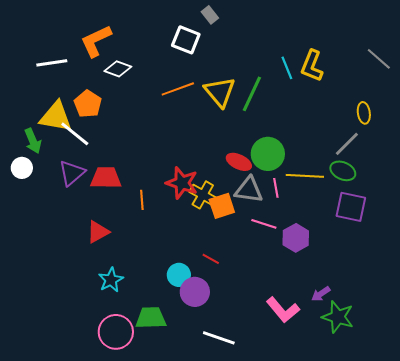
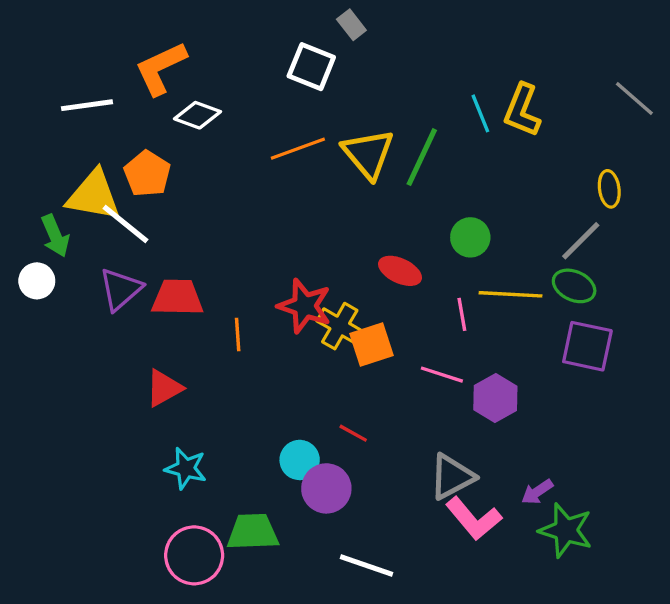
green circle: (268, 154) -> (470, 237), moved, size x0.7
gray triangle: (249, 190) -> (452, 477), moved, turned -36
cyan star: (111, 280) -> (186, 468), turned -30

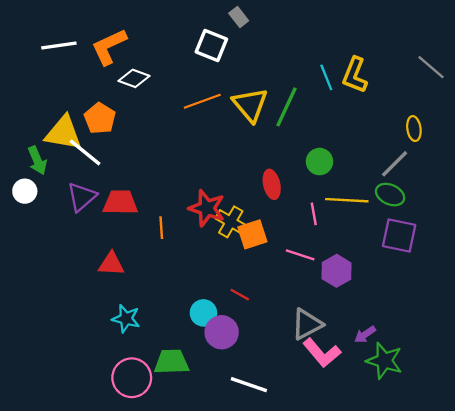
white line: (87, 105) -> (59, 45), moved
red ellipse: (400, 271) -> (272, 184), turned 52
red triangle: (164, 388) -> (111, 264), turned 32

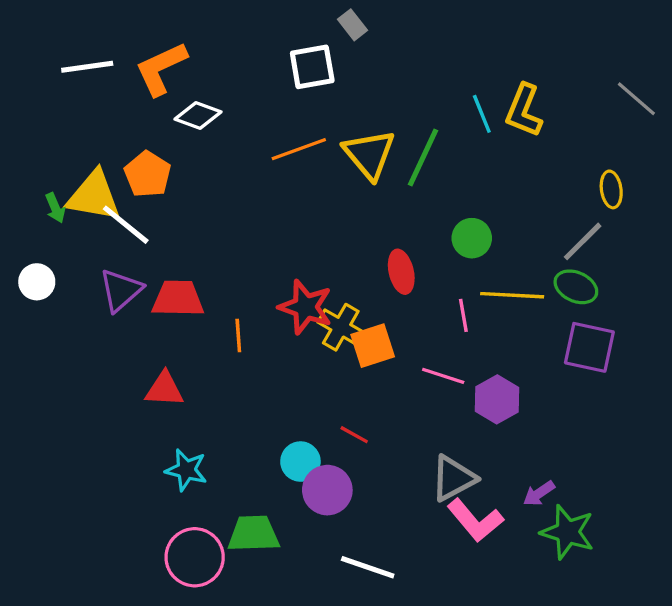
white square: (211, 45) -> (312, 67), turned -32
green arrow: (37, 160) -> (55, 208), moved, size x0.7

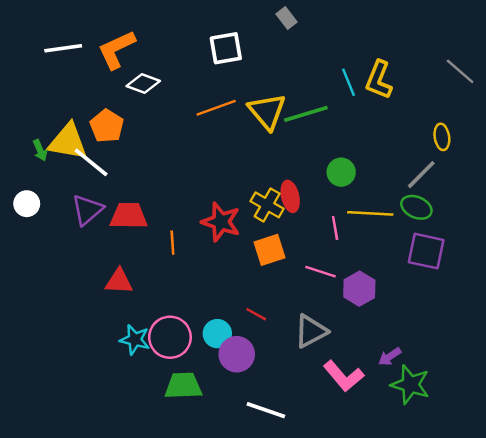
gray rectangle: (353, 25) -> (287, 18), moved
green line: (423, 158) -> (306, 114), turned 48
yellow cross: (341, 327) -> (267, 205), moved
gray triangle: (453, 478) -> (311, 331), moved
pink circle: (195, 557) -> (170, 337), moved

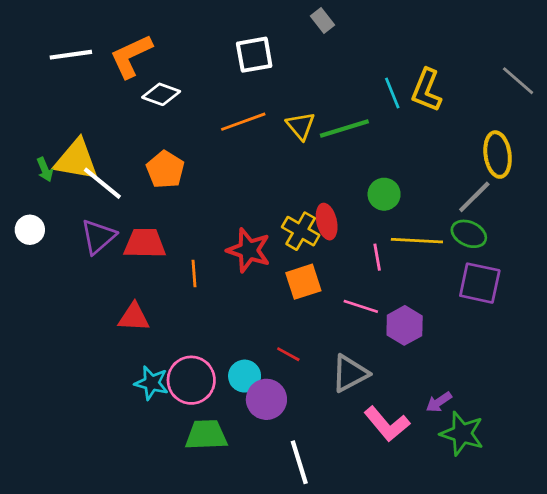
yellow triangle: (267, 111) -> (301, 126), size x0.7
orange pentagon: (107, 126) -> (165, 170), moved
yellow ellipse: (442, 137) -> (498, 155), size x1.5
white line: (266, 410) -> (299, 462), turned 54

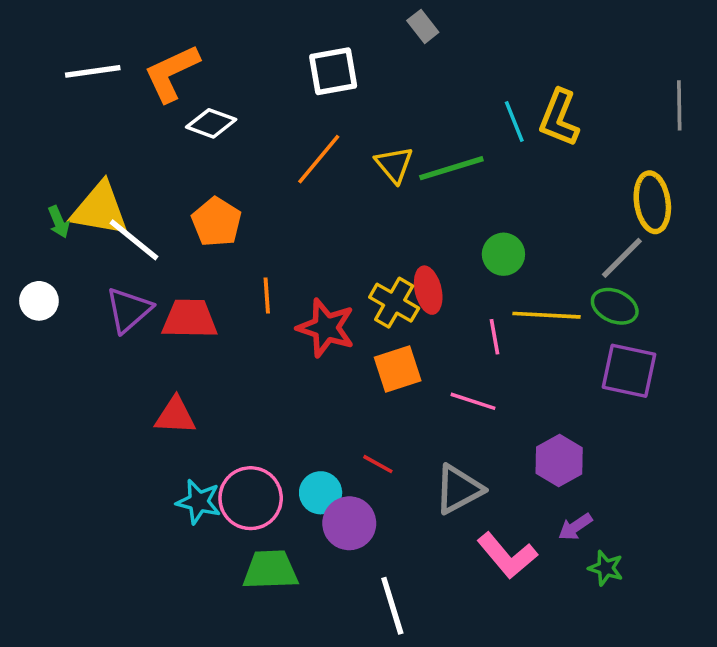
gray line: (518, 81) -> (679, 105), turned 48
orange line: (243, 122) -> (319, 159), turned -30
orange line: (194, 274) -> (267, 295), moved
purple hexagon: (405, 325) -> (559, 460), moved
green star: (462, 434) -> (606, 568), size x0.6

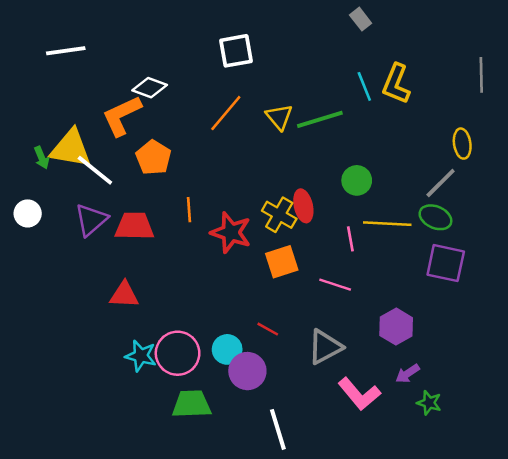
gray rectangle: (423, 26) -> (361, 19), moved
orange L-shape: (172, 73) -> (122, 116), moved
yellow ellipse: (652, 202) -> (462, 144), size x0.7

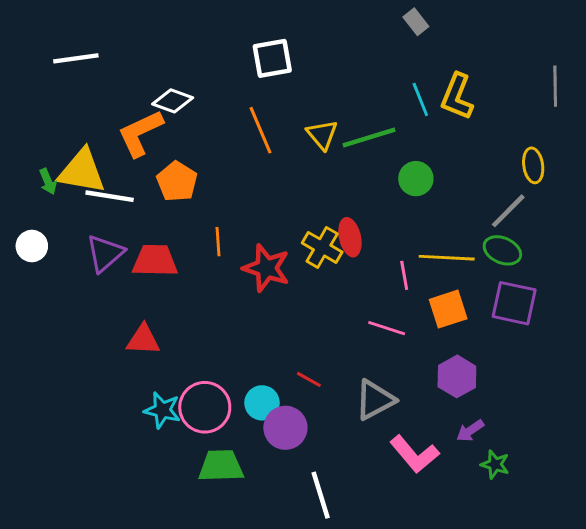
orange line: (226, 113) -> (261, 130), turned -63
white line: (95, 170) -> (110, 196), turned -30
green circle: (357, 180) -> (416, 179), moved
orange square: (282, 262) -> (448, 309), moved

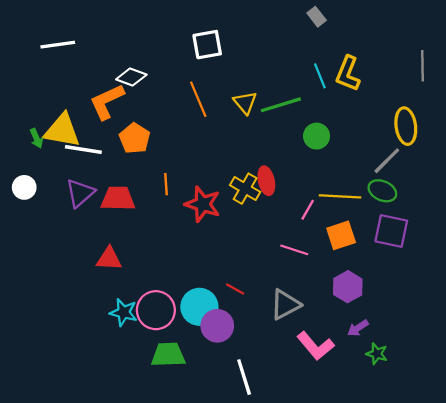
yellow ellipse: (533, 165) -> (406, 126), size x1.4
pink line: (404, 275) -> (308, 210), turned 40
cyan circle: (262, 403) -> (199, 307), size x1.4

